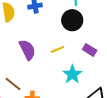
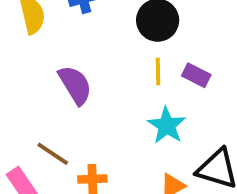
yellow line: (57, 49) -> (158, 72), moved, turned -64

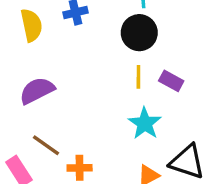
purple semicircle: (75, 85) -> (37, 91), moved, turned -87

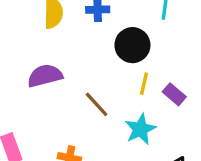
black circle: (139, 33) -> (132, 45), moved
brown line: (46, 145) -> (97, 104), moved

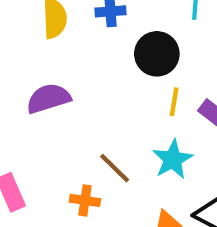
brown line: (97, 104) -> (115, 168), moved

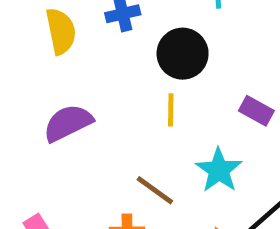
yellow line: (174, 102) -> (171, 110), moved

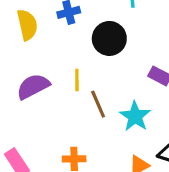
yellow line: (171, 110) -> (77, 80), moved
brown line: (155, 190) -> (98, 104), moved, turned 32

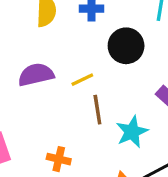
yellow line: (77, 80) -> (82, 80), turned 50

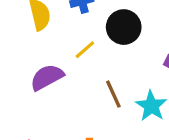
yellow line: (82, 80) -> (85, 50), moved

